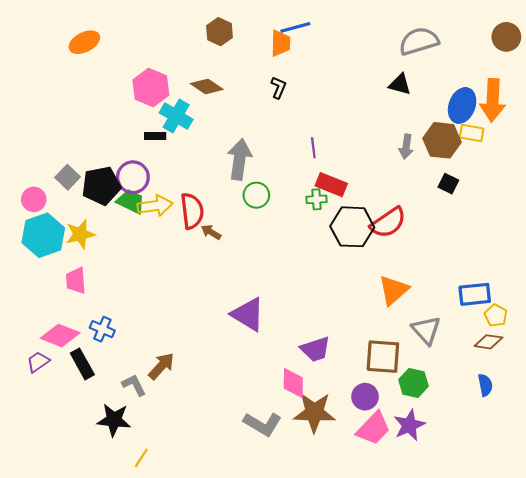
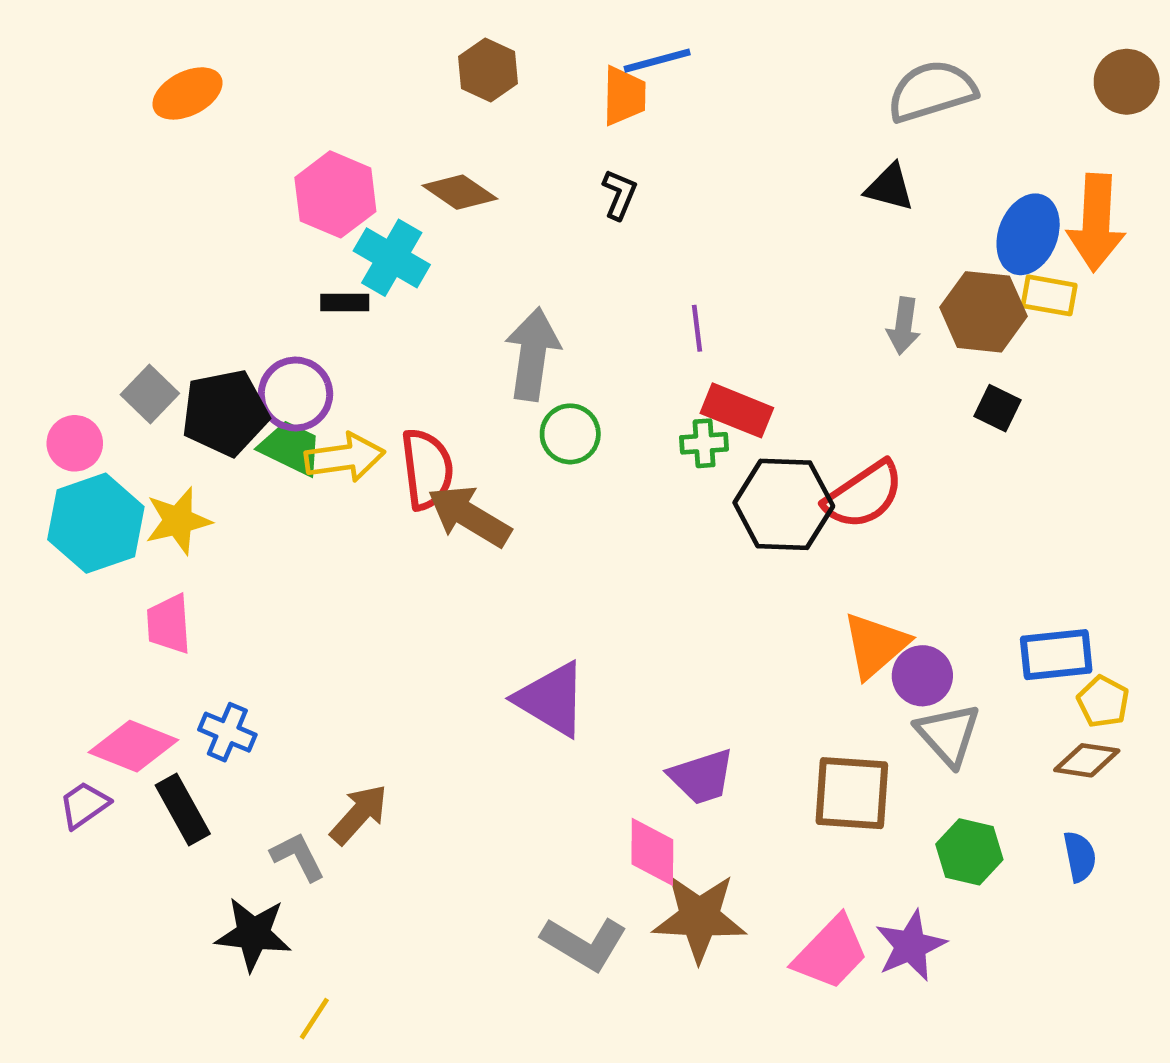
brown arrow: (211, 232) -> (469, 516), size x1.8
green hexagon: (414, 383) -> (969, 852), moved
purple circle: (365, 397) -> (922, 676), moved

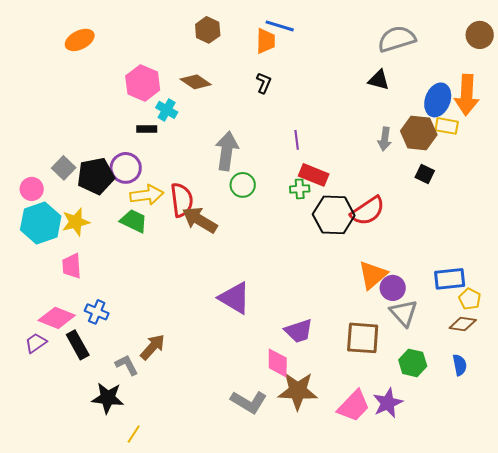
blue line: (657, 61) -> (280, 26), turned 32
cyan cross: (392, 258) -> (167, 110), size x0.7
green trapezoid: (291, 448) -> (134, 221), moved

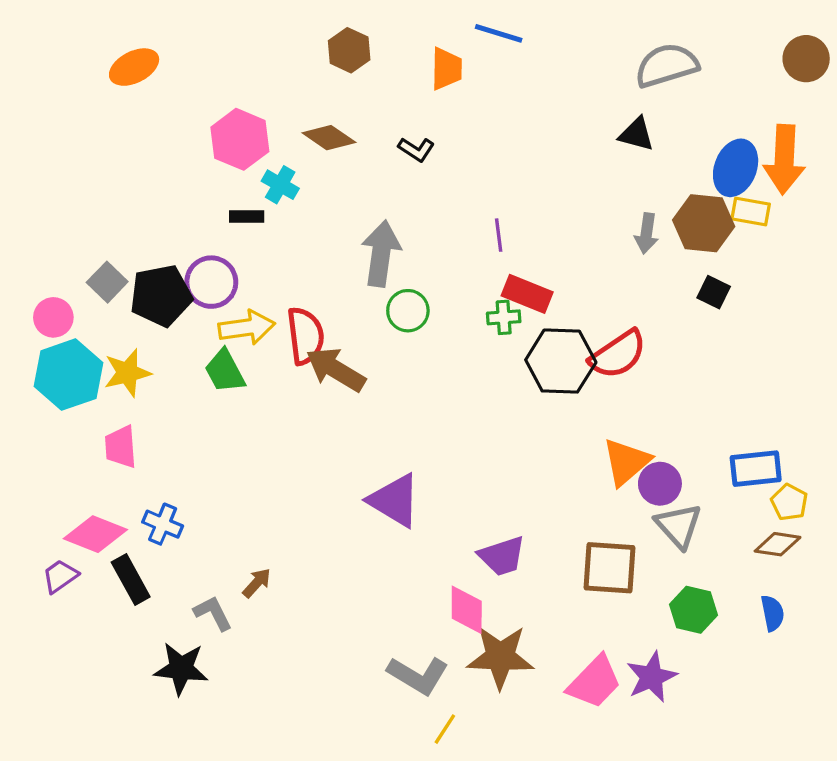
blue line: (280, 26) -> (499, 33), moved
black L-shape: (264, 83) -> (416, 149), moved, turned 100
green trapezoid: (134, 221) -> (225, 371), turned -144
brown arrow: (153, 347) -> (257, 583), size x0.7
yellow line: (134, 434) -> (445, 729), moved

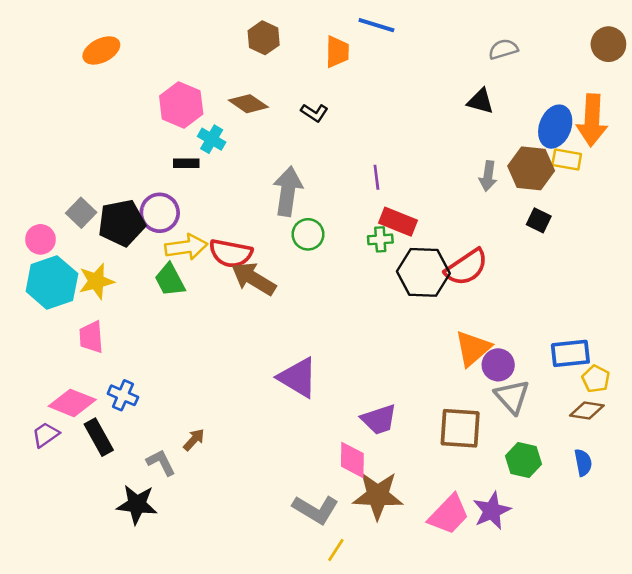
gray semicircle: (667, 65) -> (503, 49), size x0.6
red semicircle: (305, 336) -> (231, 253), turned 108

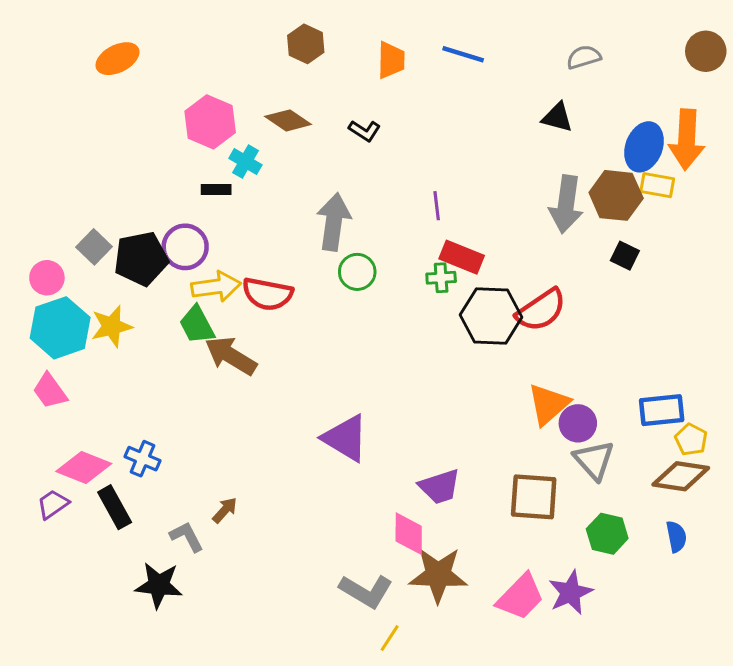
blue line: (376, 25) -> (463, 54), moved
gray arrow: (488, 176) -> (566, 204), size x1.6
brown arrow: (253, 279) -> (231, 356), moved
pink trapezoid: (91, 337) -> (50, 391), moved, turned -32
brown diamond: (587, 411) -> (681, 476), size x1.4

